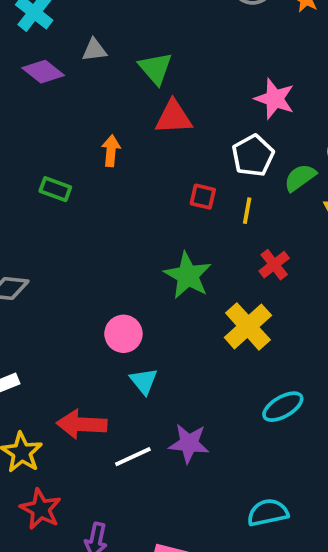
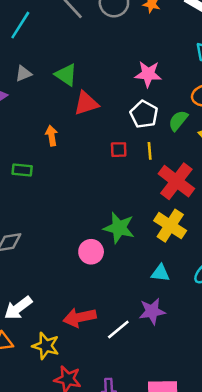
red cross: (274, 265) -> (176, 181), size x1.8
green star: (188, 275) -> (119, 228), moved
cyan triangle: (144, 381) -> (160, 273), moved, turned -30

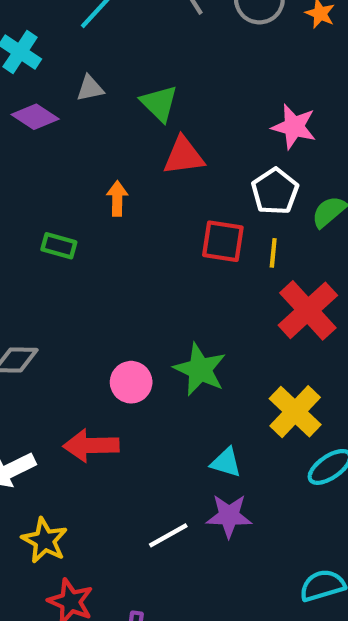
red square: (119, 150) -> (223, 241), size x1.5
yellow cross: (170, 226) -> (295, 412), moved
pink circle: (91, 252) -> (131, 382), moved
cyan triangle: (160, 273) -> (226, 463), moved
red arrow: (80, 317) -> (91, 446), moved

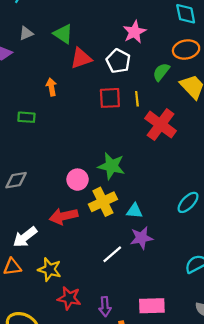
pink star: (294, 127) -> (134, 32), turned -30
white pentagon: (275, 191) -> (118, 61), moved
yellow cross: (295, 412) -> (103, 202), moved, turned 32

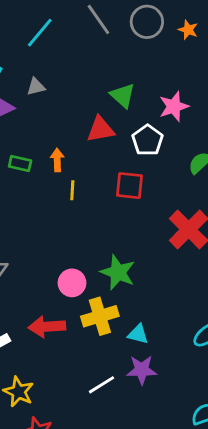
green triangle: (63, 34) -> (123, 96), moved
yellow line: (137, 99) -> (72, 190), moved
green rectangle: (26, 117) -> (20, 163), moved

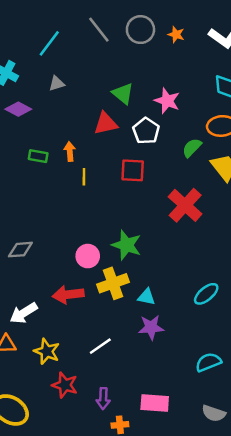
gray triangle: (36, 87) -> (57, 83), moved
pink star: (174, 107) -> (167, 101), turned -30
white line: (101, 385) -> (100, 346), moved

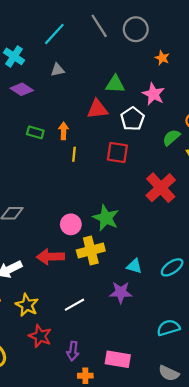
orange star: (176, 35) -> (162, 58), moved
green triangle: (123, 94) -> (115, 84), turned -42
cyan triangle: (146, 297) -> (134, 266), moved

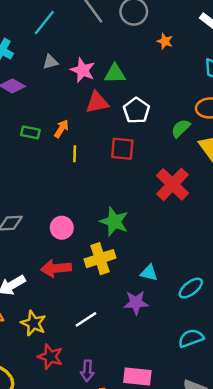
pink star: (153, 94) -> (83, 70), moved
orange arrow: (64, 131) -> (61, 129), turned 35
pink circle: (71, 224) -> (62, 228), moved
cyan ellipse: (172, 267) -> (191, 288), moved

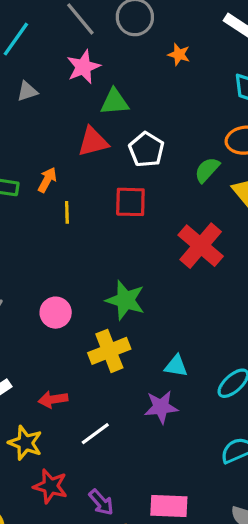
pink star: (83, 70) -> (83, 67), moved, turned 30
red arrow: (56, 268) -> (53, 399), moved, size x0.7
purple arrow: (87, 371) -> (101, 502), turned -42

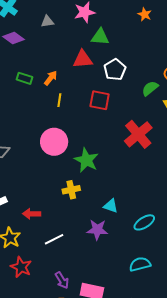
pink circle: (56, 313) -> (54, 142), moved, size x1.4
yellow cross: (109, 351) -> (71, 190), size x0.7
purple arrow: (101, 502) -> (62, 280), moved

